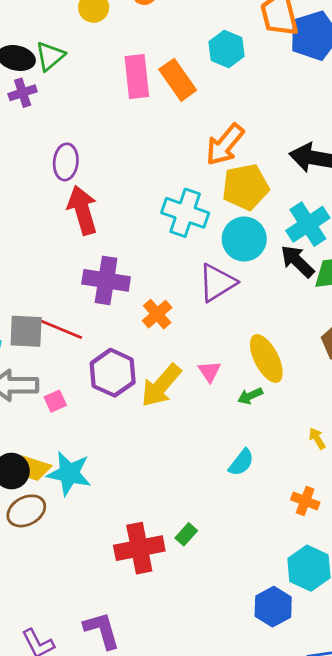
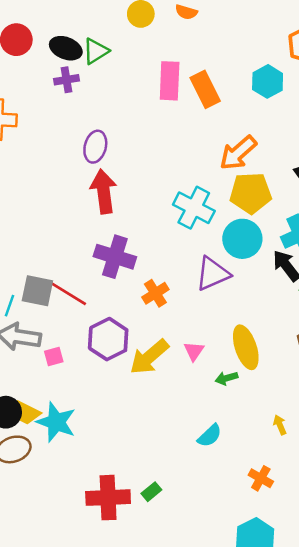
cyan hexagon: (227, 49) -> (268, 81), moved

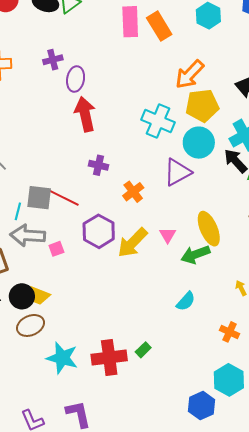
purple cross: (67, 80) -> (53, 60), moved
purple cross: (115, 257) -> (98, 165), size x0.6
green arrow: (226, 378) -> (195, 254), size x1.6
cyan star: (56, 422) -> (62, 358), moved

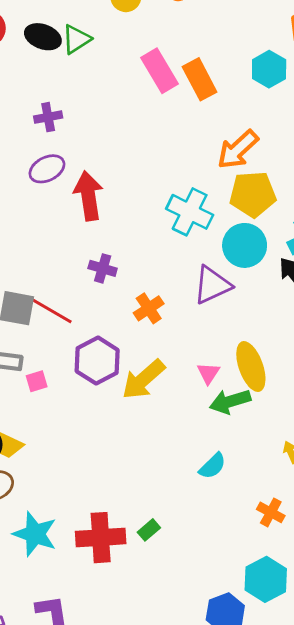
pink rectangle: (130, 22) -> (160, 71), turned -32
purple ellipse: (76, 79) -> (47, 169), moved, turned 50
pink triangle: (168, 235) -> (208, 373), moved

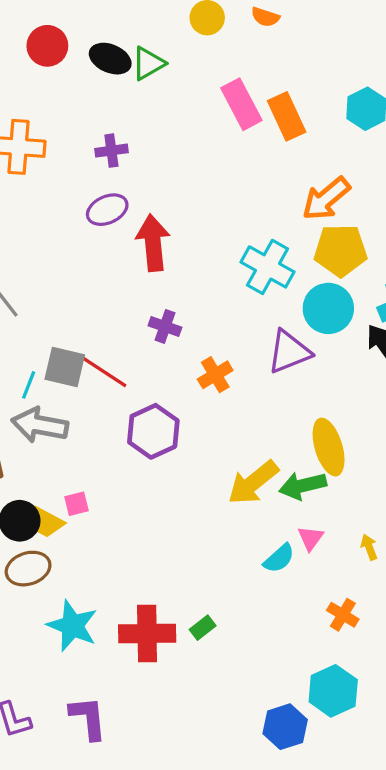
pink triangle: (208, 373) -> (311, 538), moved
yellow arrow: (143, 379) -> (253, 483), moved
pink square: (37, 381) -> (77, 504), moved

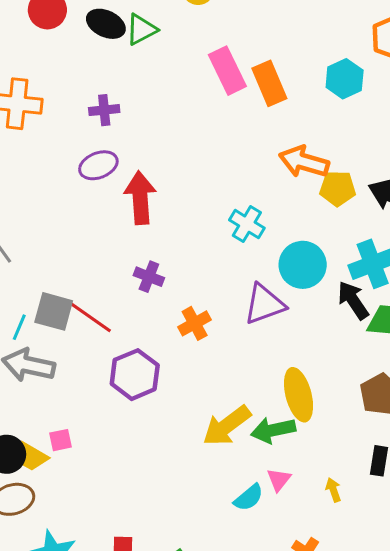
orange arrow: (326, 199) -> (304, 162), turned 54
yellow pentagon: (340, 250) -> (338, 188), moved, size x0.7
cyan cross: (268, 267) -> (247, 224), size x0.7

